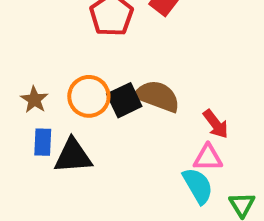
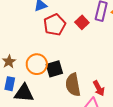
brown semicircle: (157, 96) -> (73, 85), moved, turned -130

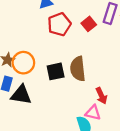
orange circle: (37, 64) -> (23, 63), moved
brown semicircle: (73, 85) -> (78, 69), moved

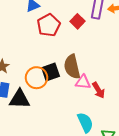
orange circle: (23, 63) -> (36, 78), moved
pink triangle: (93, 113) -> (83, 82), moved

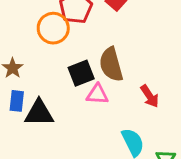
orange circle: (36, 78) -> (53, 28), moved
pink triangle: (83, 82) -> (97, 94), moved

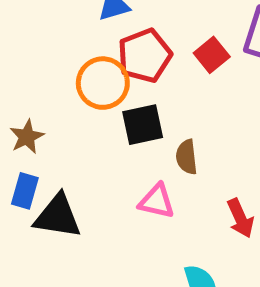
brown semicircle: (111, 64) -> (187, 157), size x0.6
black square: (81, 73) -> (143, 125), moved

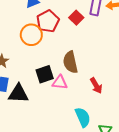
black square: (143, 125) -> (45, 74), moved
brown semicircle: (187, 157) -> (70, 62), size x1.5

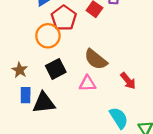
brown semicircle: (70, 62) -> (96, 59), turned -30
black square: (45, 74) -> (56, 69), moved

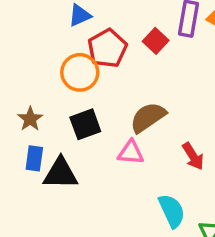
brown semicircle: (96, 59) -> (148, 117), turned 100

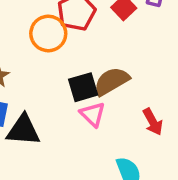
black square: (85, 124) -> (83, 87), moved
pink triangle: (131, 152) -> (93, 114), turned 36

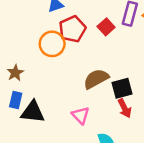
black square: (83, 87) -> (122, 88), moved
pink triangle: (93, 114) -> (81, 115), moved

